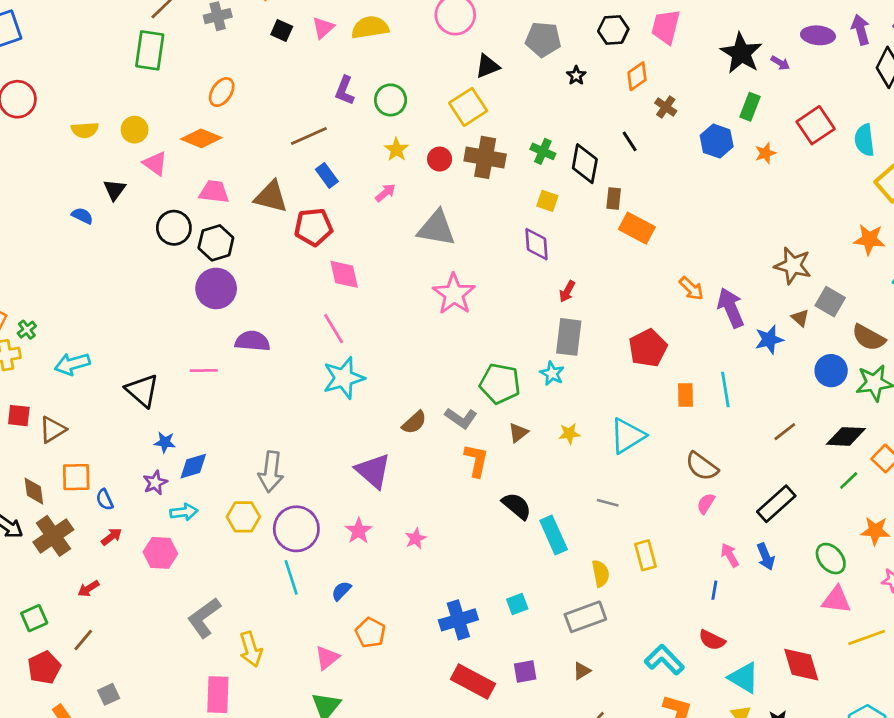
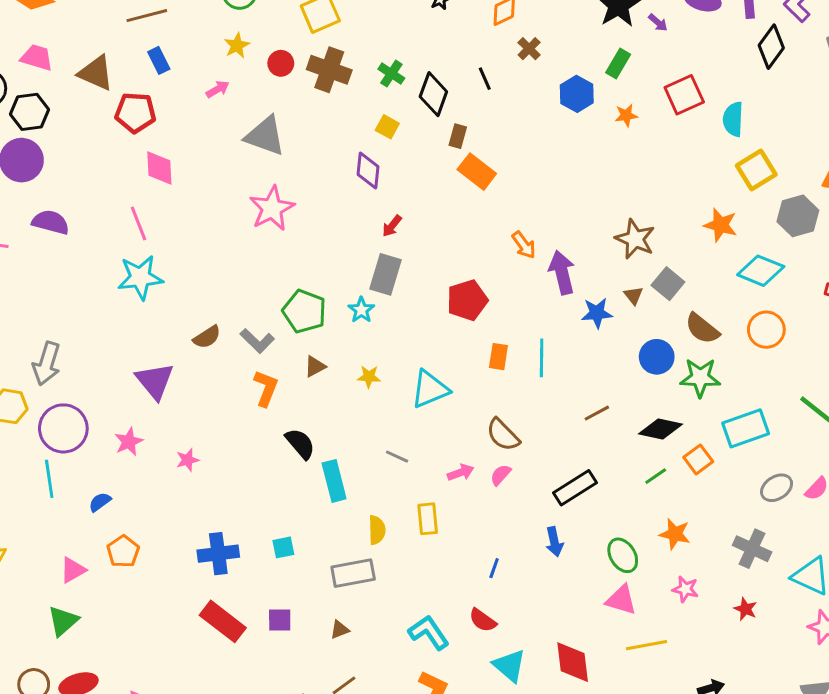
pink arrow: (730, 555) -> (461, 472), moved, turned 90

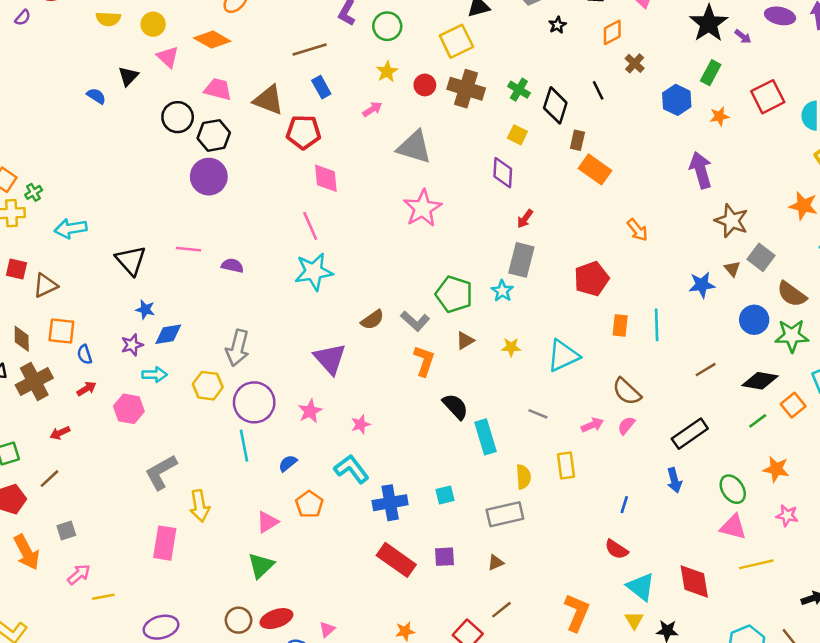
purple semicircle: (51, 222) -> (232, 266), moved, size x0.7
purple arrow: (562, 273) -> (701, 170), moved
cyan L-shape: (429, 632) -> (352, 469), moved

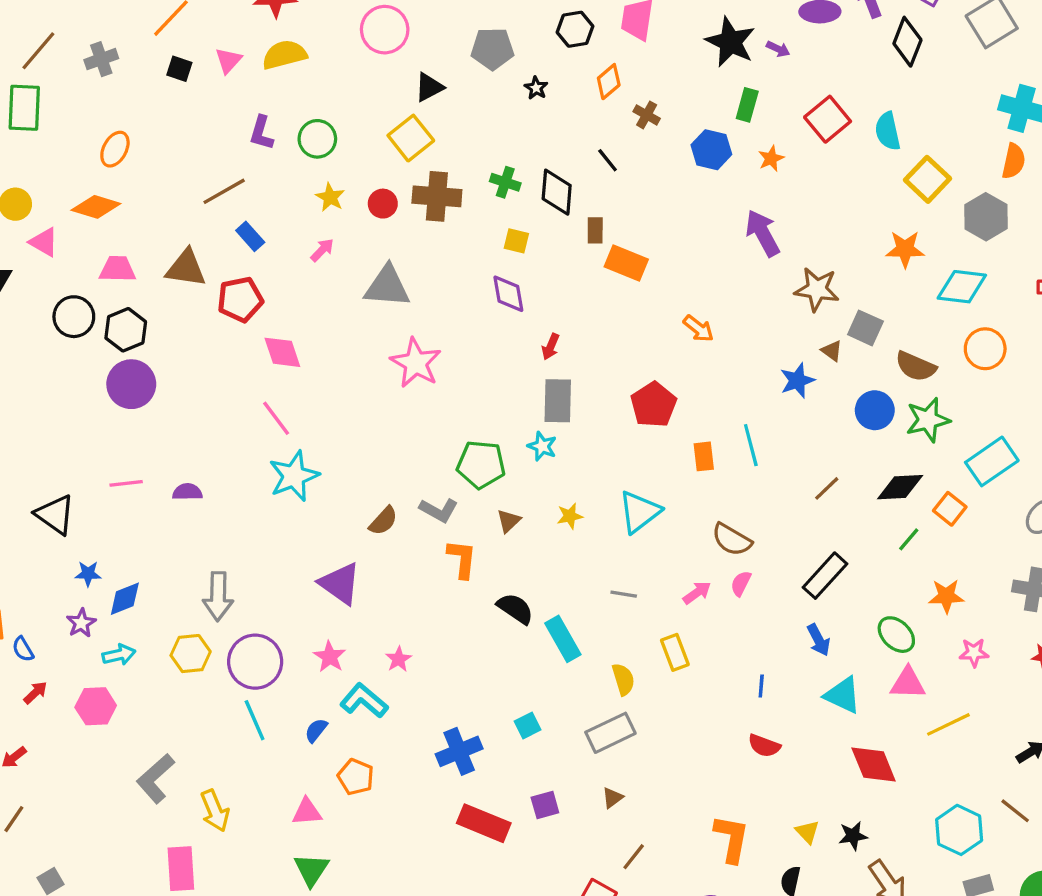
cyan L-shape: (352, 469) -> (364, 701), moved
pink triangle: (267, 522) -> (307, 812), turned 40
cyan triangle: (641, 587) -> (843, 695), moved

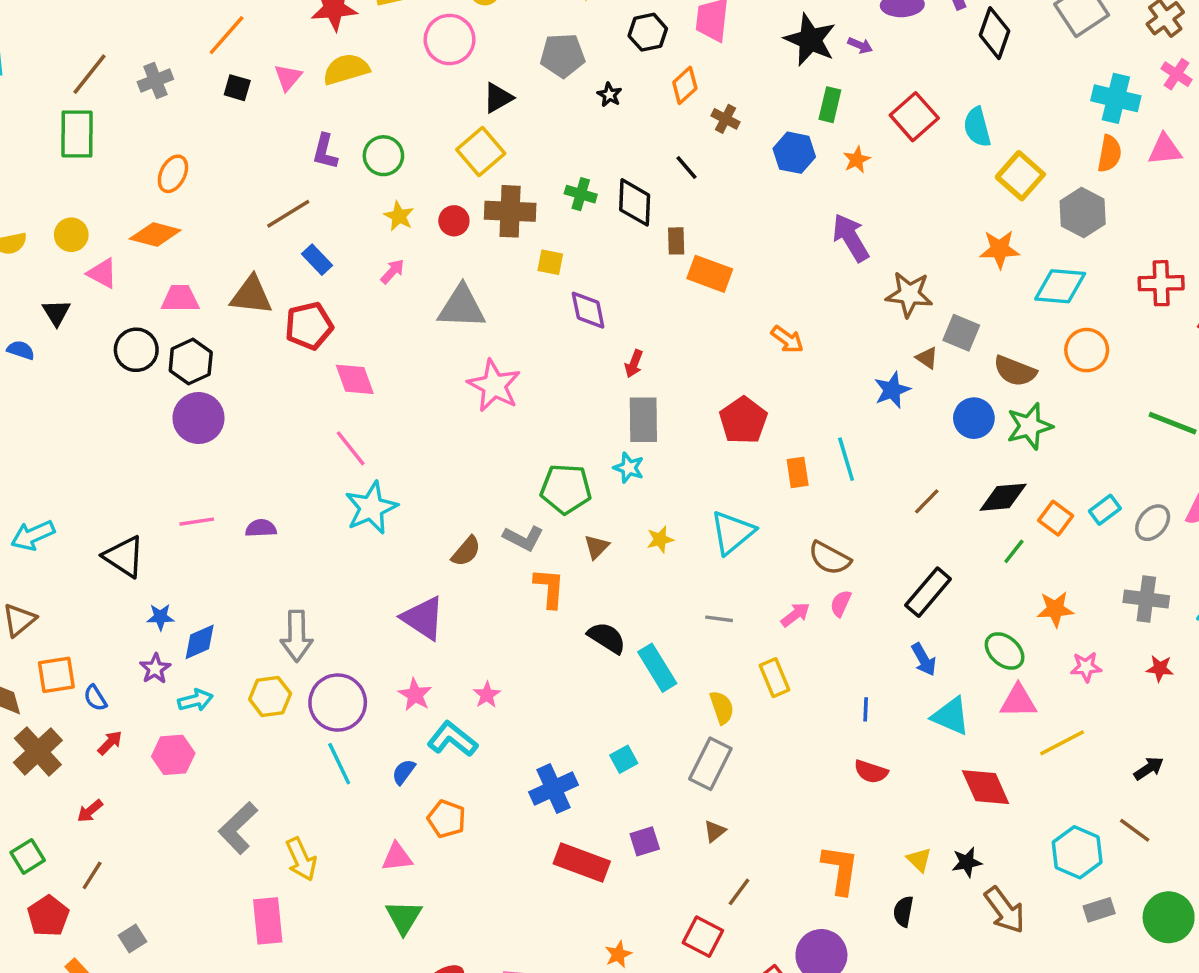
yellow square: (516, 241) -> (550, 262), moved
cyan rectangle: (992, 461) -> (1105, 510), moved, size x0.6
gray rectangle: (610, 733) -> (710, 764), turned -36

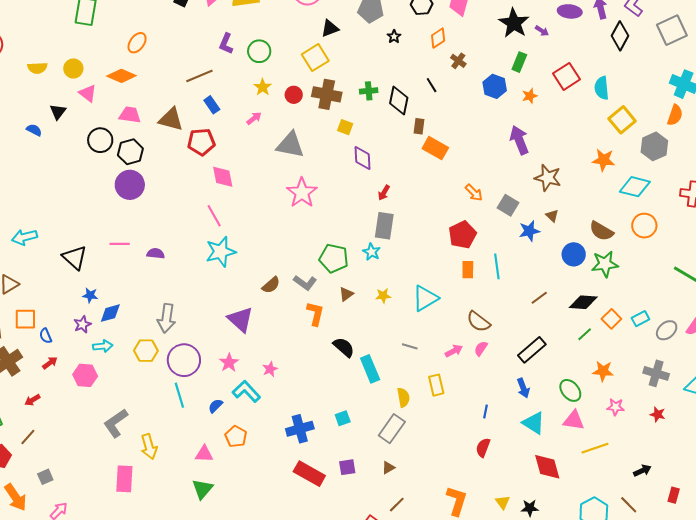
green cross: (581, 194) -> (369, 91), turned -30
gray square: (961, 333) -> (508, 205), moved
red pentagon: (743, 420) -> (462, 235), moved
red semicircle: (871, 772) -> (483, 448), turned 84

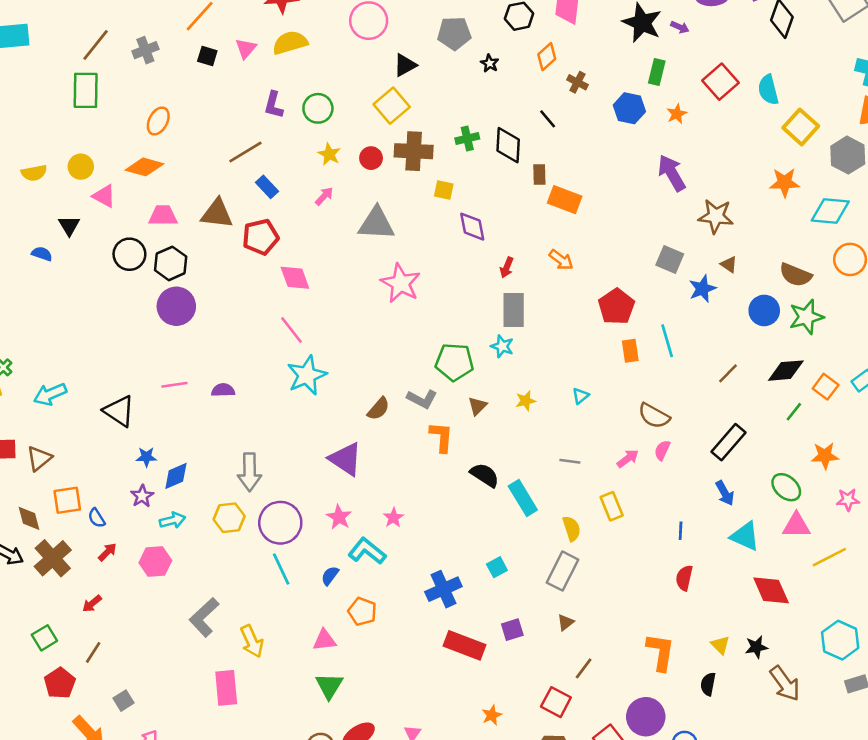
orange arrow: (474, 193) -> (561, 260), moved
cyan triangle: (425, 298) -> (581, 396), size x0.5

